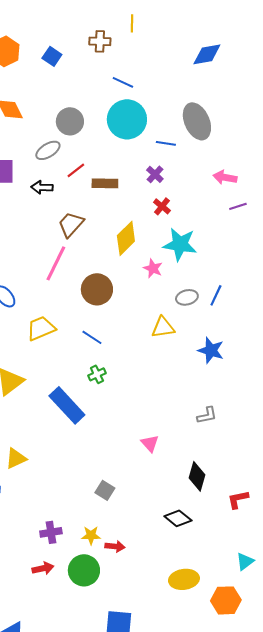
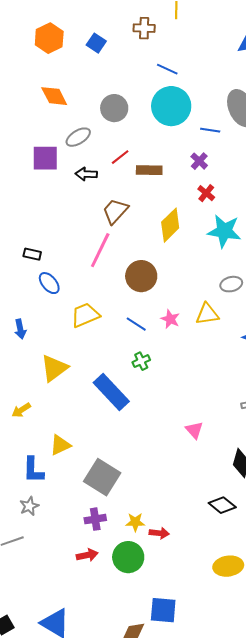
gray ellipse: (48, 150) -> (78, 137), moved
pink star: (153, 268) -> (170, 319), moved
gray square: (105, 490) -> (102, 477), moved, size x1.8

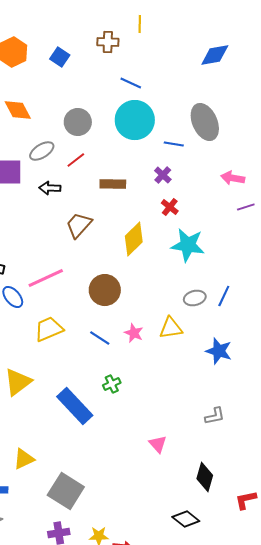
red line: (120, 157) -> (76, 160), moved
pink line: (100, 250) -> (46, 278), moved, turned 39
green cross: (141, 361) -> (112, 384), moved

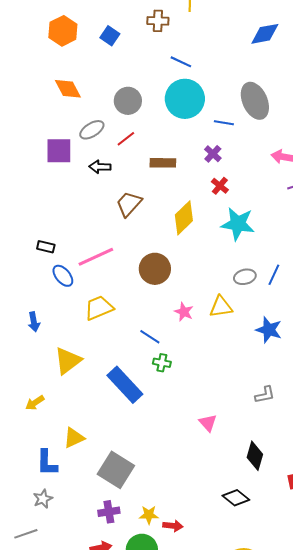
blue line: (100, 338) -> (150, 337), moved
green cross: (112, 384) -> (162, 363), turned 36

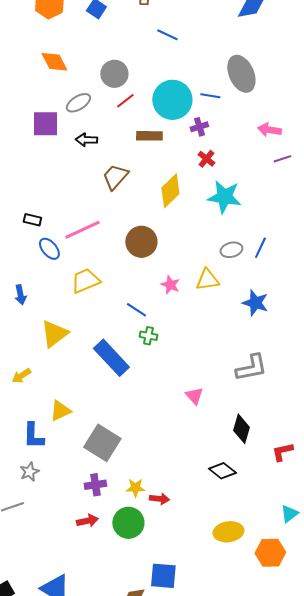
cyan circle: (185, 99) -> (172, 100), moved
red line: (126, 139) -> (125, 101), moved
purple cross: (213, 154) -> (199, 127), turned 30
gray L-shape: (265, 395) -> (251, 368), size x1.6

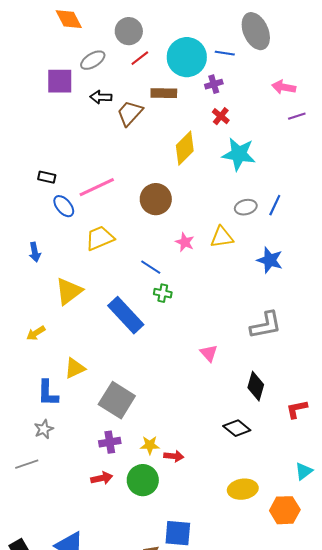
brown trapezoid: (115, 177) -> (130, 113), moved

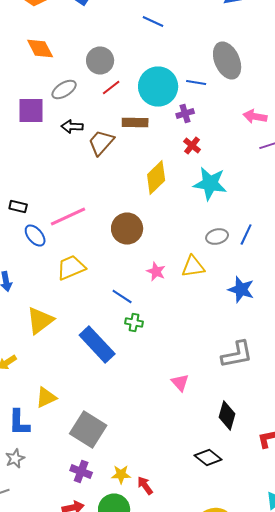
purple cross: (110, 442) -> (81, 472), turned 30
red arrow: (174, 456) -> (145, 486), turned -132

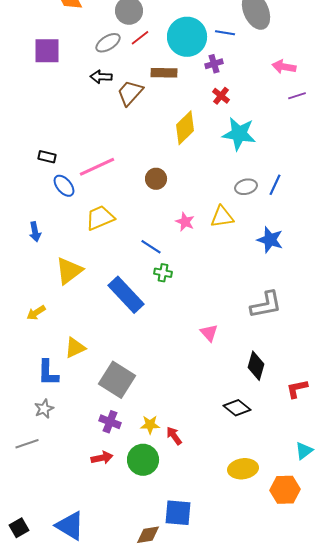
gray ellipse: (64, 90) -> (108, 43), moved
purple square: (31, 110) -> (47, 51), moved
brown circle: (127, 228) -> (156, 179), size x0.7

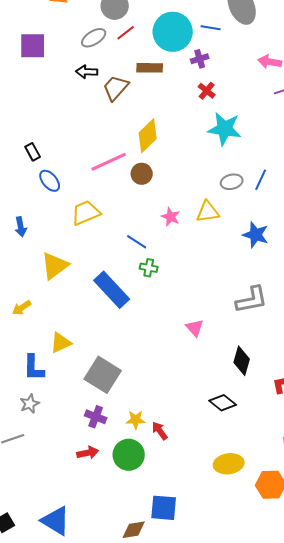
yellow diamond: (185, 128) -> (148, 136), moved
black rectangle: (47, 157) -> (33, 152), turned 48
pink line: (97, 167) -> (109, 162), moved

